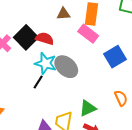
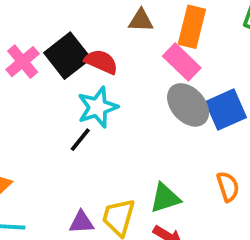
cyan star: (46, 63) -> (98, 107), turned 30
gray ellipse: (66, 67) -> (188, 105), moved

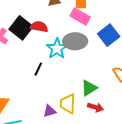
gray ellipse: (188, 105) -> (75, 41), moved, turned -35
cyan star: (98, 107) -> (57, 49), moved

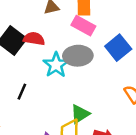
black line: (38, 69) -> (22, 92), moved
green triangle: (89, 88) -> (80, 114), moved

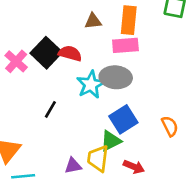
pink rectangle: (83, 26) -> (125, 45), turned -40
blue square: (118, 48) -> (123, 119), moved

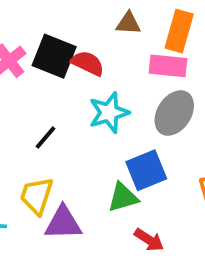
black square: (46, 53) -> (54, 56), turned -32
gray ellipse: (116, 77) -> (174, 113), moved, turned -72
yellow trapezoid: (98, 158) -> (37, 196), moved
purple triangle: (73, 166) -> (63, 223), size x1.5

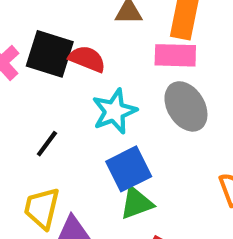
gray ellipse: (174, 113) -> (186, 106), turned -60
blue square: (146, 170) -> (129, 169), moved

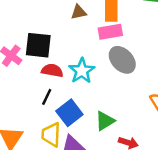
red semicircle: (87, 59) -> (52, 71), moved
blue square: (129, 169) -> (69, 113), moved

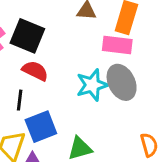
cyan star: (82, 71) -> (92, 85), moved
black line: (47, 97) -> (20, 100), turned -35

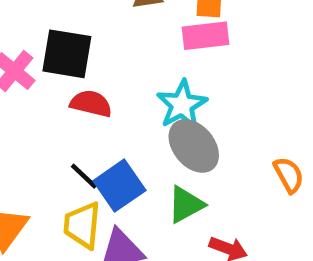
gray ellipse: (122, 82) -> (194, 146), moved
black line: (20, 100) -> (84, 176), moved, turned -40

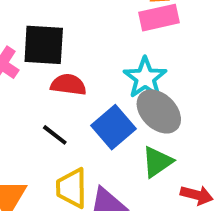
black line: (84, 176) -> (55, 135), moved
blue square: (119, 186) -> (113, 127), moved

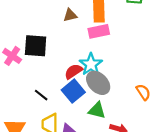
red semicircle: (68, 85) -> (73, 71), moved, turned -42
green triangle: (157, 162) -> (97, 110), turned 48

